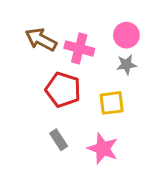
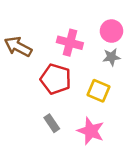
brown arrow: (41, 40) -> (18, 47), moved
yellow square: (112, 103) -> (99, 91), turned 30

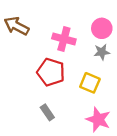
brown arrow: (18, 47) -> (17, 26), moved
pink star: (91, 131) -> (98, 119), moved

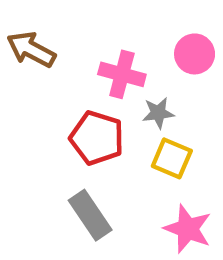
gray star: (102, 52) -> (158, 113), moved
gray rectangle: (47, 112) -> (90, 215), size x1.5

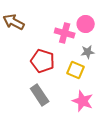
pink cross: (122, 74) -> (65, 33), moved
gray star: (158, 113) -> (88, 52), moved

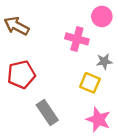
pink circle: (86, 24) -> (102, 16), moved
red pentagon: (43, 61) -> (21, 75), moved, turned -30

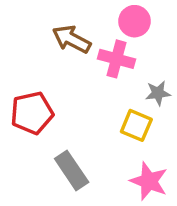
pink circle: (102, 16) -> (134, 21), moved
brown arrow: (17, 26) -> (72, 39), moved

